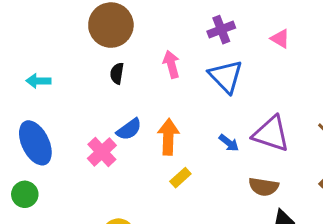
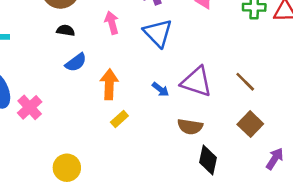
black semicircle: (117, 73) -> (66, 30), turned 90
blue semicircle: (129, 129) -> (76, 62), moved
pink cross: (102, 152) -> (30, 107), moved

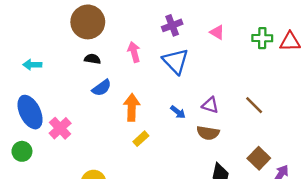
purple triangle: (196, 82) -> (210, 105), size x0.6
brown square: (250, 124) -> (259, 158), moved
brown semicircle: (190, 127) -> (208, 133), moved

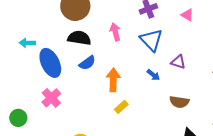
black semicircle: (92, 59) -> (79, 38), size x1.6
purple triangle: (210, 105) -> (178, 62), moved
blue ellipse: (30, 112) -> (50, 63), moved
blue arrow: (178, 112) -> (153, 75), moved

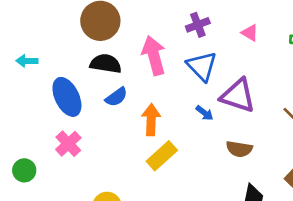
pink arrow: (115, 32) -> (154, 56), size x1.6
cyan arrow: (27, 43) -> (27, 61), moved
purple triangle: (178, 62) -> (238, 96), size x1.8
yellow rectangle: (121, 107) -> (162, 156), size x1.6

